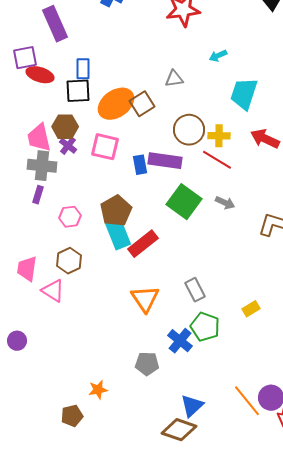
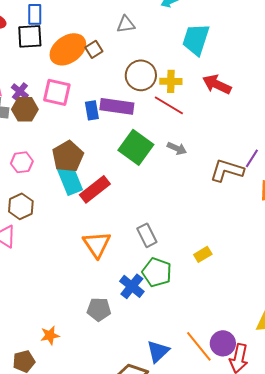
brown square: (142, 104) -> (94, 49), size x0.7
brown hexagon: (65, 127) -> (25, 109), moved
blue triangle: (192, 406) -> (158, 351), moved

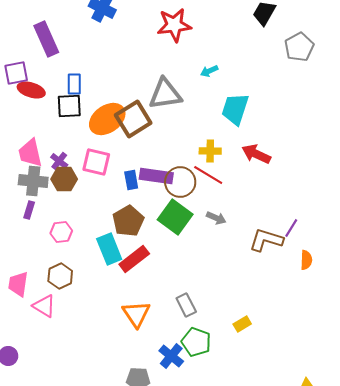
gray triangle: (126, 24) -> (165, 94), size x1.8
brown square: (94, 49) -> (133, 119), size x2.0
brown circle: (141, 75) -> (180, 182), moved
brown pentagon: (68, 156) -> (128, 221), moved

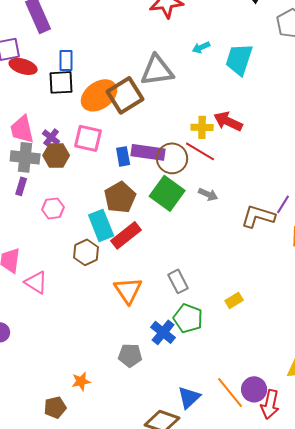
cyan trapezoid: (235, 109) -> (239, 59), moved
red arrow: (256, 154) -> (228, 121), moved
brown hexagon: (60, 276) -> (86, 252), moved

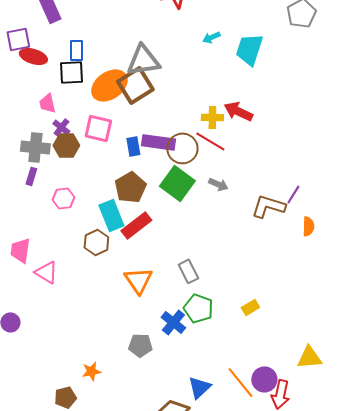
gray triangle: (157, 70) -> (143, 60), moved
pink trapezoid: (22, 129) -> (47, 103), moved, size x0.7
yellow rectangle: (234, 300) -> (250, 307), moved

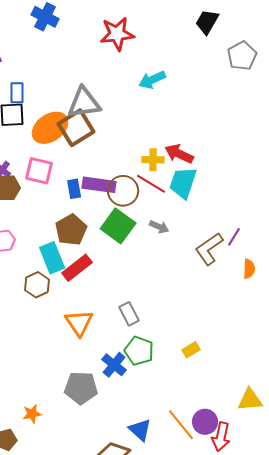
cyan arrow: (211, 37) -> (152, 80), size x1.5
cyan trapezoid: (249, 49) -> (183, 183), moved
brown L-shape: (268, 206) -> (209, 249), turned -52
gray pentagon: (140, 345) -> (81, 388), size x1.4
blue triangle: (199, 387) -> (140, 430), turned -35

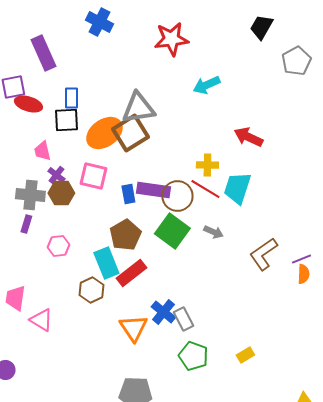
red arrow: (179, 154) -> (248, 137), moved
purple line: (234, 237) -> (301, 259), moved, turned 36
blue cross: (114, 365) -> (163, 312), moved

